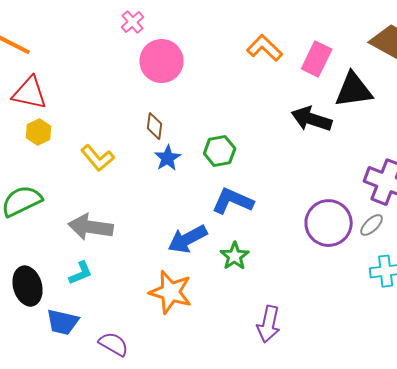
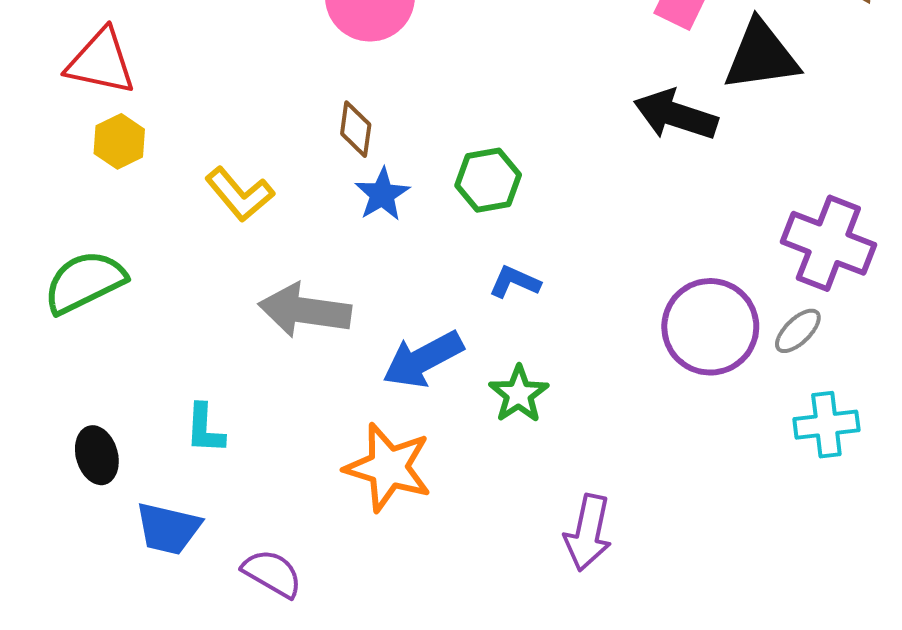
blue L-shape: (233, 201) -> (515, 282), size x0.6
gray arrow: (91, 227) -> (305, 310), moved
cyan L-shape: (81, 273) -> (205, 429), turned 116
black ellipse: (28, 286) -> (97, 455), size x0.7

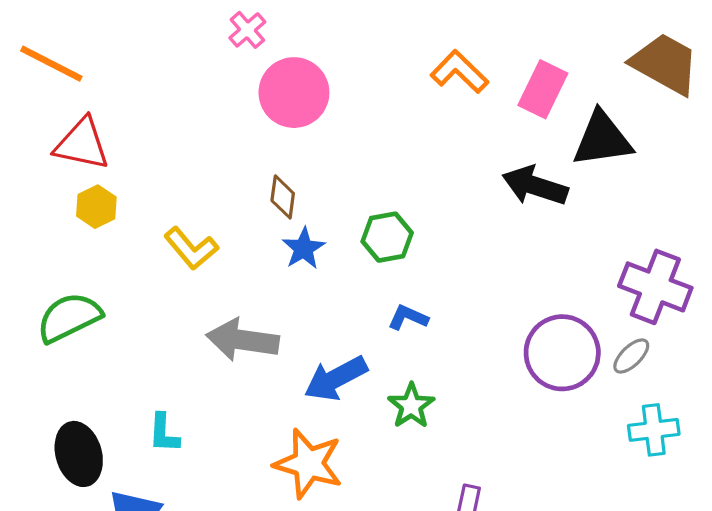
black ellipse: (97, 455) -> (79, 454), size x1.4

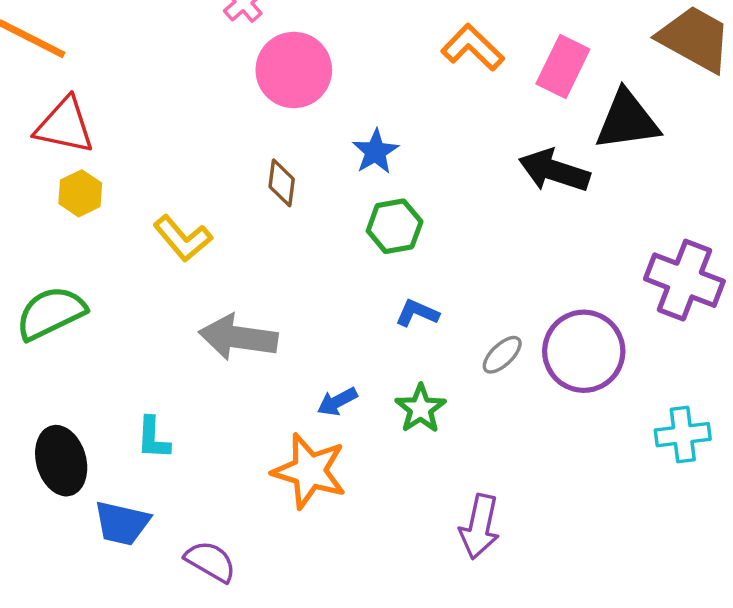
blue star: (304, 248) -> (375, 152), moved
gray ellipse: (631, 356) -> (502, 355), moved
blue arrow: (336, 378) -> (337, 402), moved, size x0.6

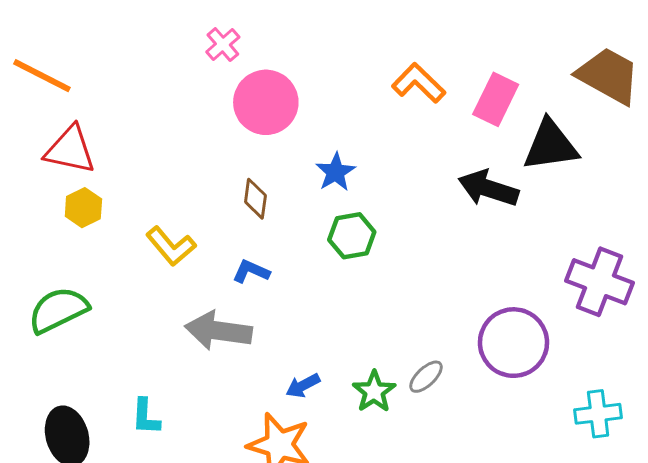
blue L-shape: (417, 313) -> (251, 271), moved
gray ellipse: (502, 355) -> (426, 377), moved

